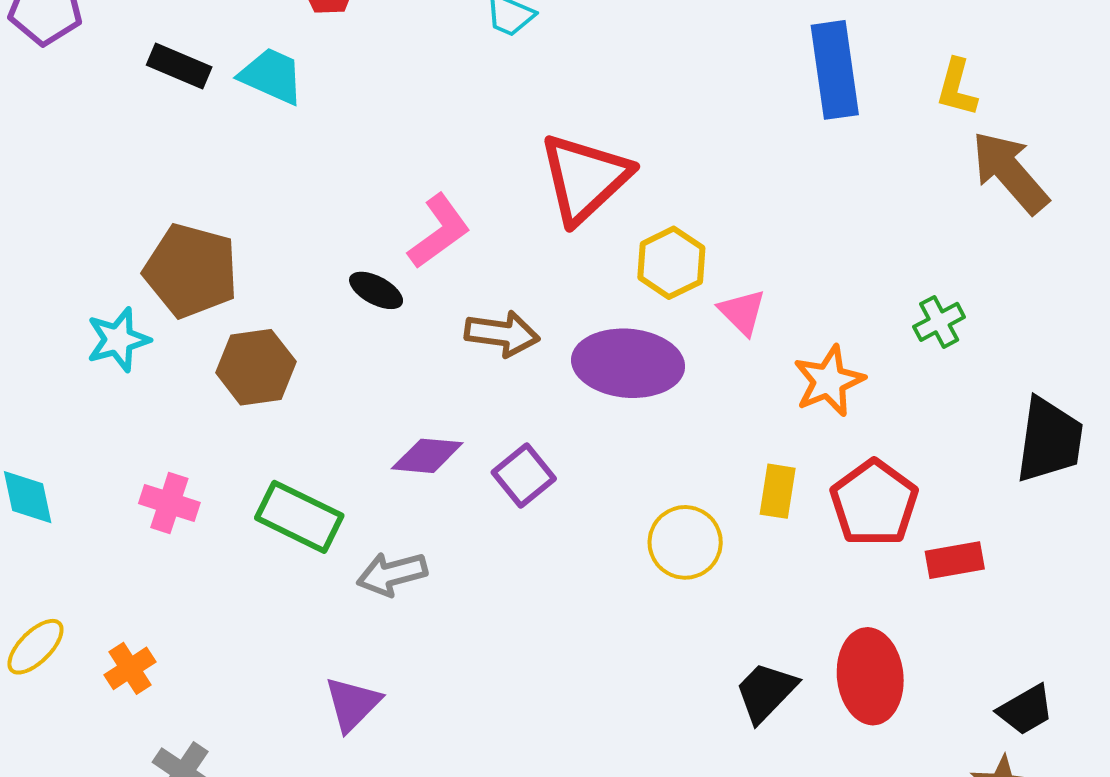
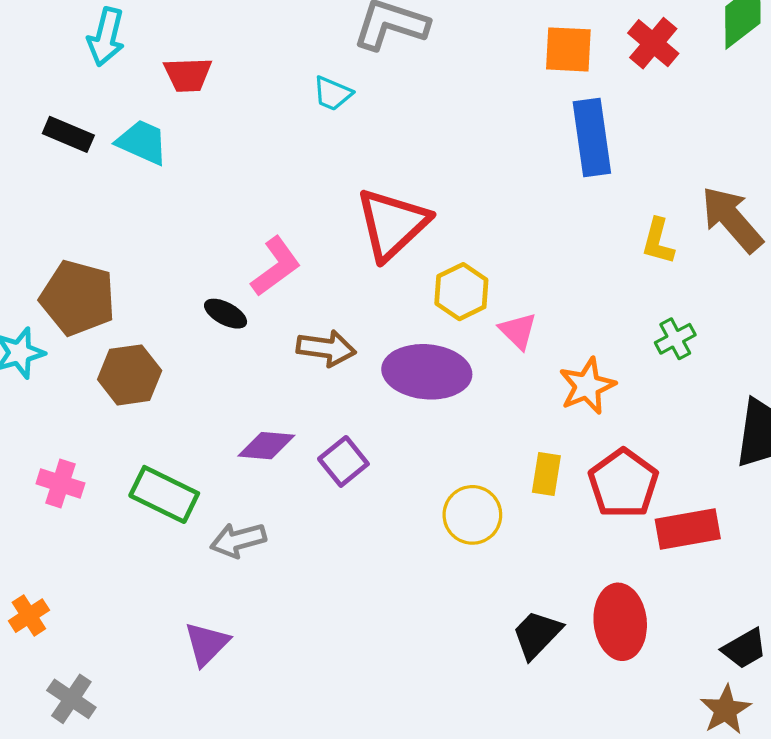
yellow L-shape: (957, 88) -> (658, 241), moved
red rectangle: (955, 560) -> (688, 529), size x1.4

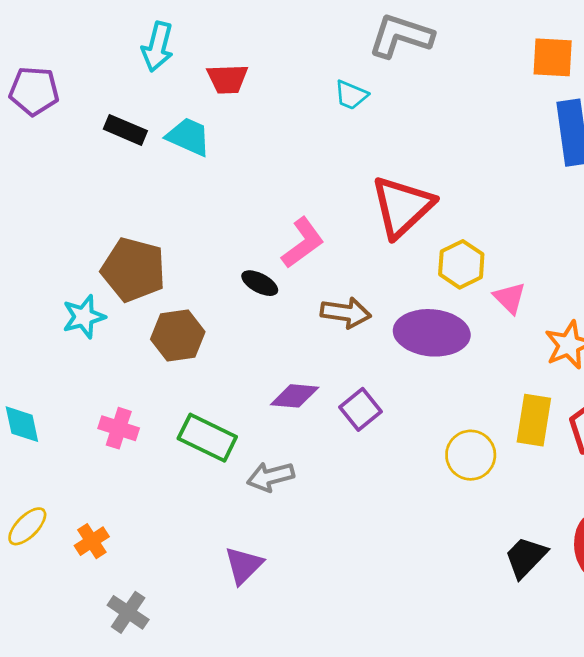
yellow rectangle: (546, 474) -> (534, 420), size x1.4

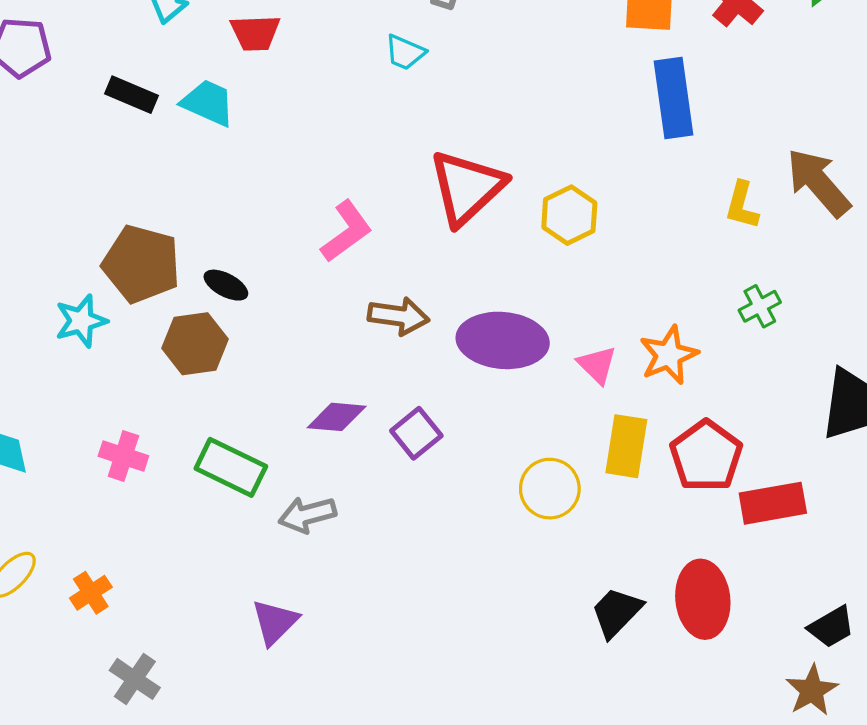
yellow hexagon: (461, 264) -> (569, 215), moved
black ellipse: (260, 283) -> (226, 285), moved
pink triangle: (510, 298) -> (597, 365), moved

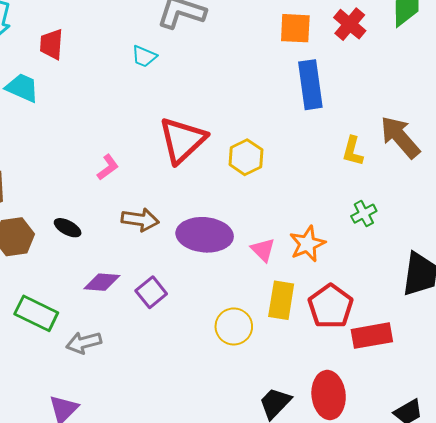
red trapezoid: (255, 33) -> (51, 44), turned 96
pink L-shape: (346, 231) -> (108, 167), size x0.7
black ellipse: (226, 285) -> (68, 228), moved

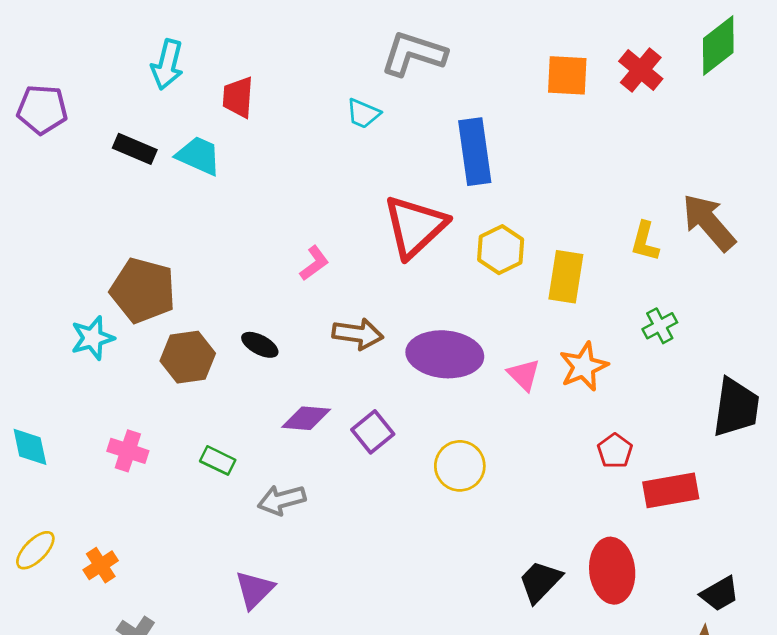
blue rectangle: (310, 85) -> (475, 152), moved
yellow rectangle: (281, 300) -> (566, 277), moved
red pentagon: (331, 306) -> (615, 451), size x0.6
green rectangle: (36, 313) -> (218, 460), size x0.6
yellow circle: (234, 326) -> (460, 466), moved

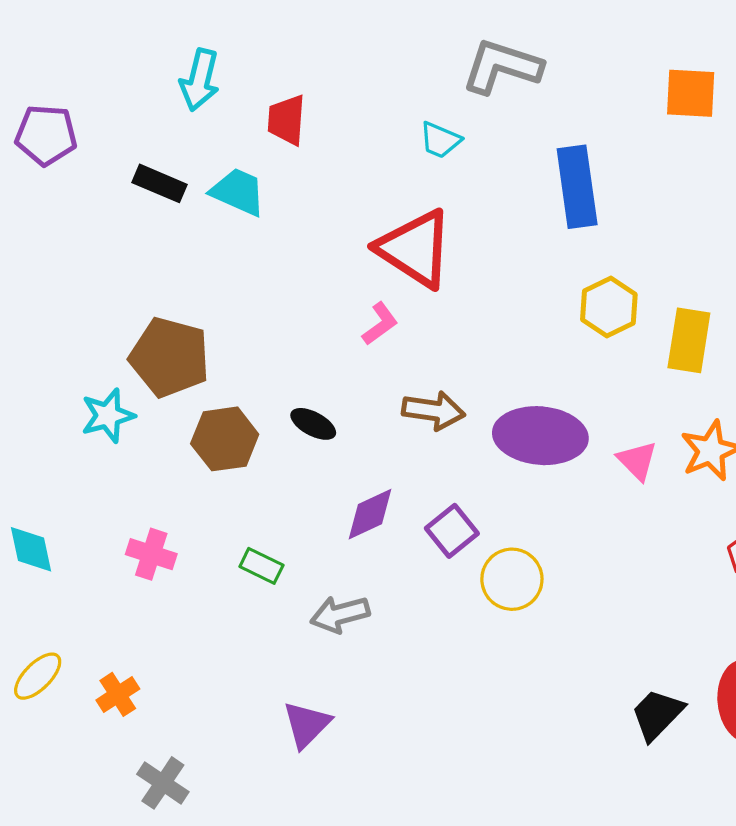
red triangle: (415, 226) -> (415, 249), moved, turned -44
purple diamond: (306, 418) -> (370, 514), turned -30
yellow circle: (460, 466) -> (512, 579), moved

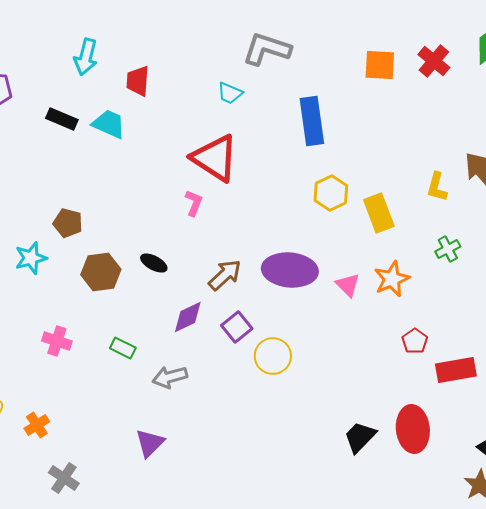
pink L-shape: (380, 324) -> (194, 203), turned -32
yellow rectangle: (689, 340) -> (379, 213), turned -30
brown pentagon: (170, 357) -> (68, 223), size x0.6
brown arrow: (433, 411) -> (225, 275), moved, turned -51

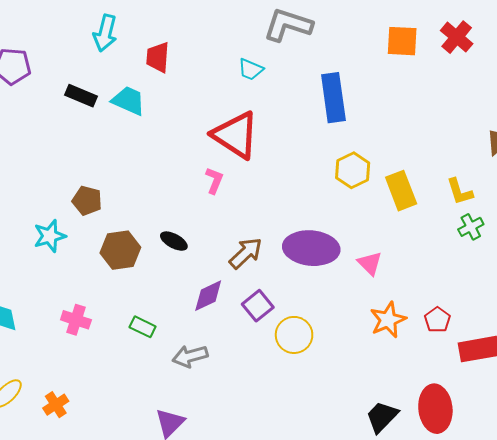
yellow L-shape: (437, 187) -> (460, 192), moved, turned -32
orange star: (392, 279) -> (388, 320), moved

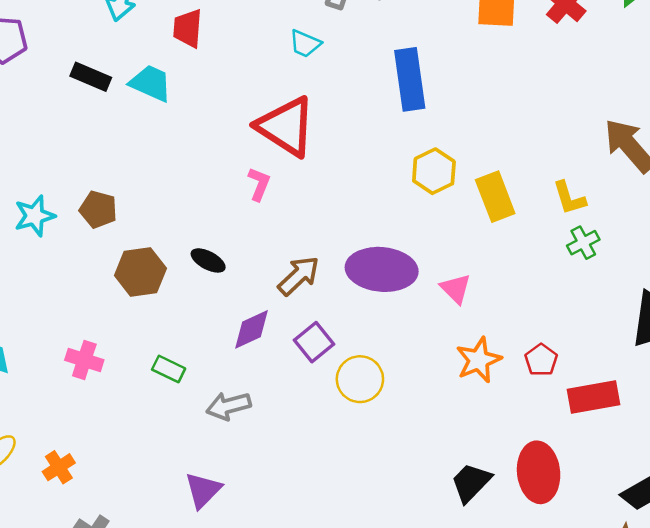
cyan star: (50, 236) -> (35, 216), moved

